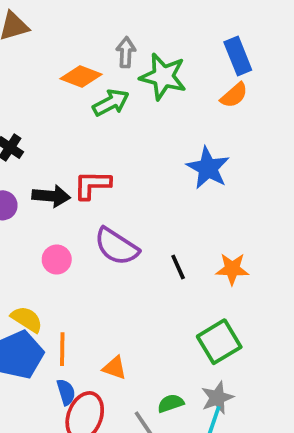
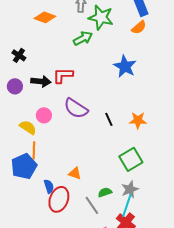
orange diamond: (81, 77) -> (45, 17), moved
green arrow: (111, 103) -> (83, 38), moved
yellow semicircle: (27, 319) -> (28, 127), moved
orange line: (62, 349) -> (34, 150), moved

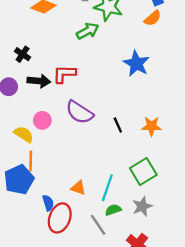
black cross: (19, 55) -> (23, 54), moved
cyan line: (127, 205) -> (107, 188), moved

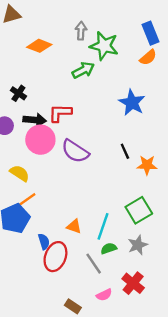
pink circle: (42, 120) -> (40, 140), moved, size x1.6
black line: (118, 125) -> (125, 151), moved
orange line: (31, 161) -> (27, 200), turned 54

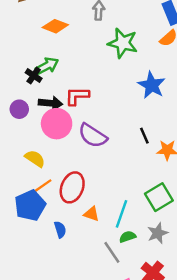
green star: (104, 46) -> (123, 43), moved
green arrow: (83, 70) -> (47, 66), moved
red ellipse: (55, 257) -> (72, 187), moved

